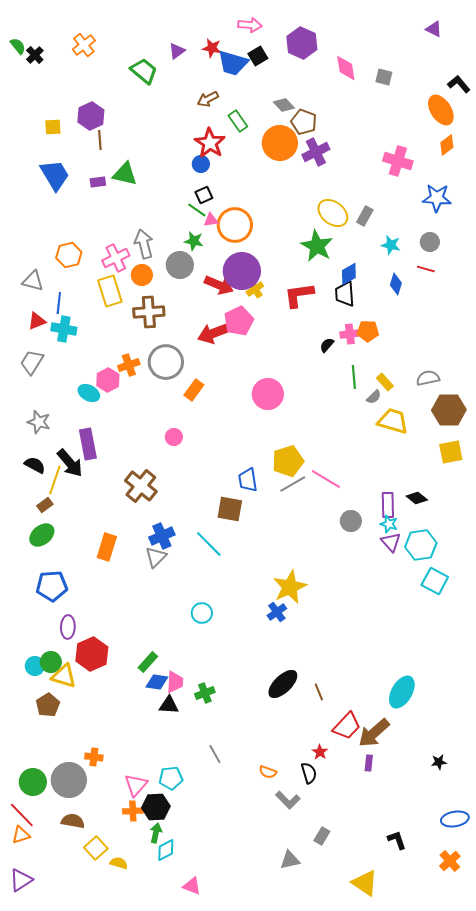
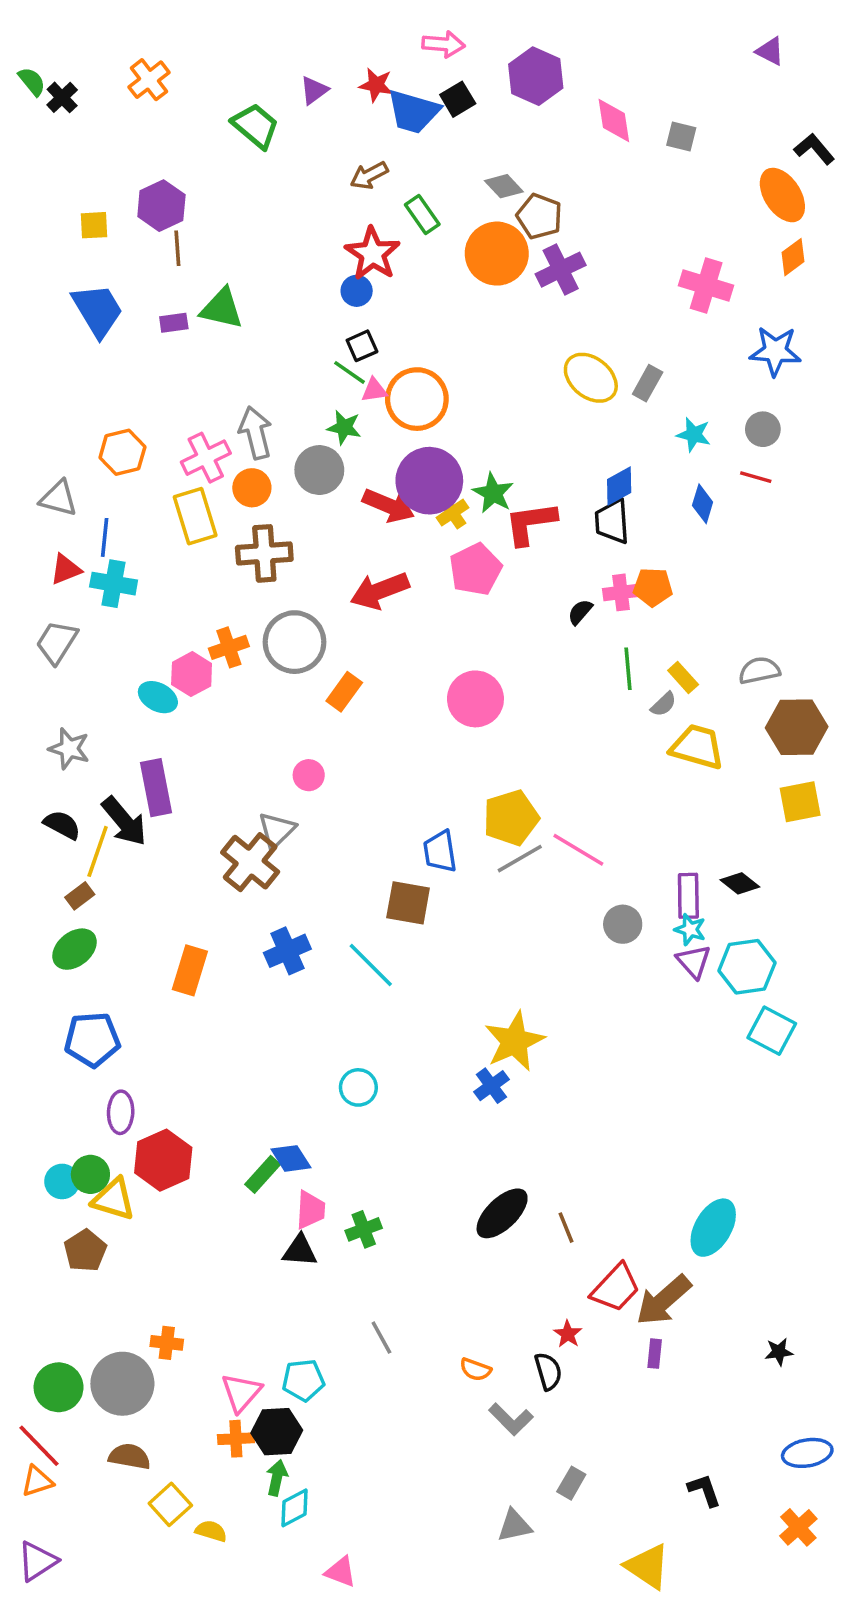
green star: (317, 246) -> (493, 493), moved, size x0.7
pink pentagon: (239, 321) -> (475, 569), moved
gray triangle: (156, 557) -> (277, 830), moved
blue diamond: (157, 682) -> (291, 1158), moved, turned 50

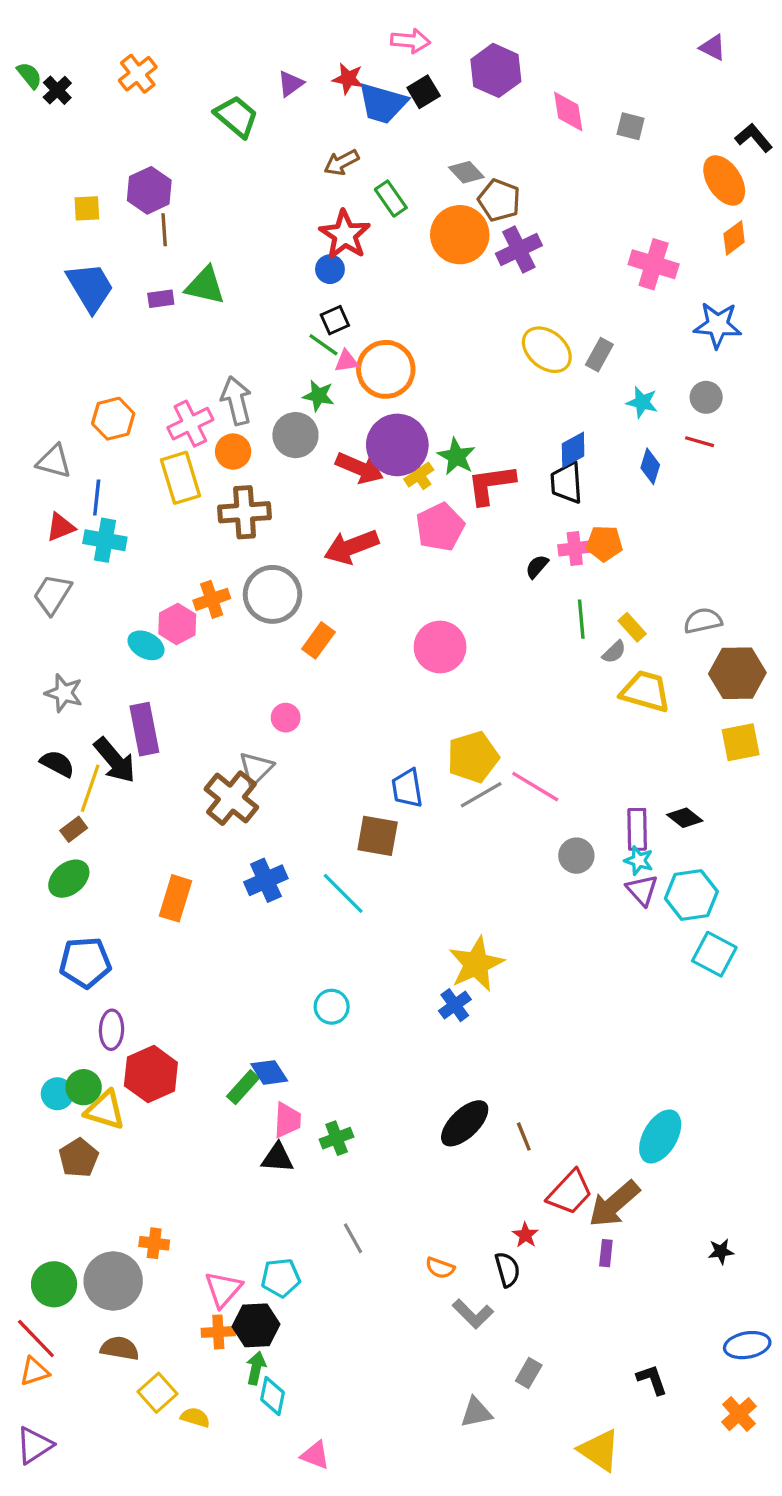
cyan diamond: (294, 1508) -> (272, 1396), turned -51

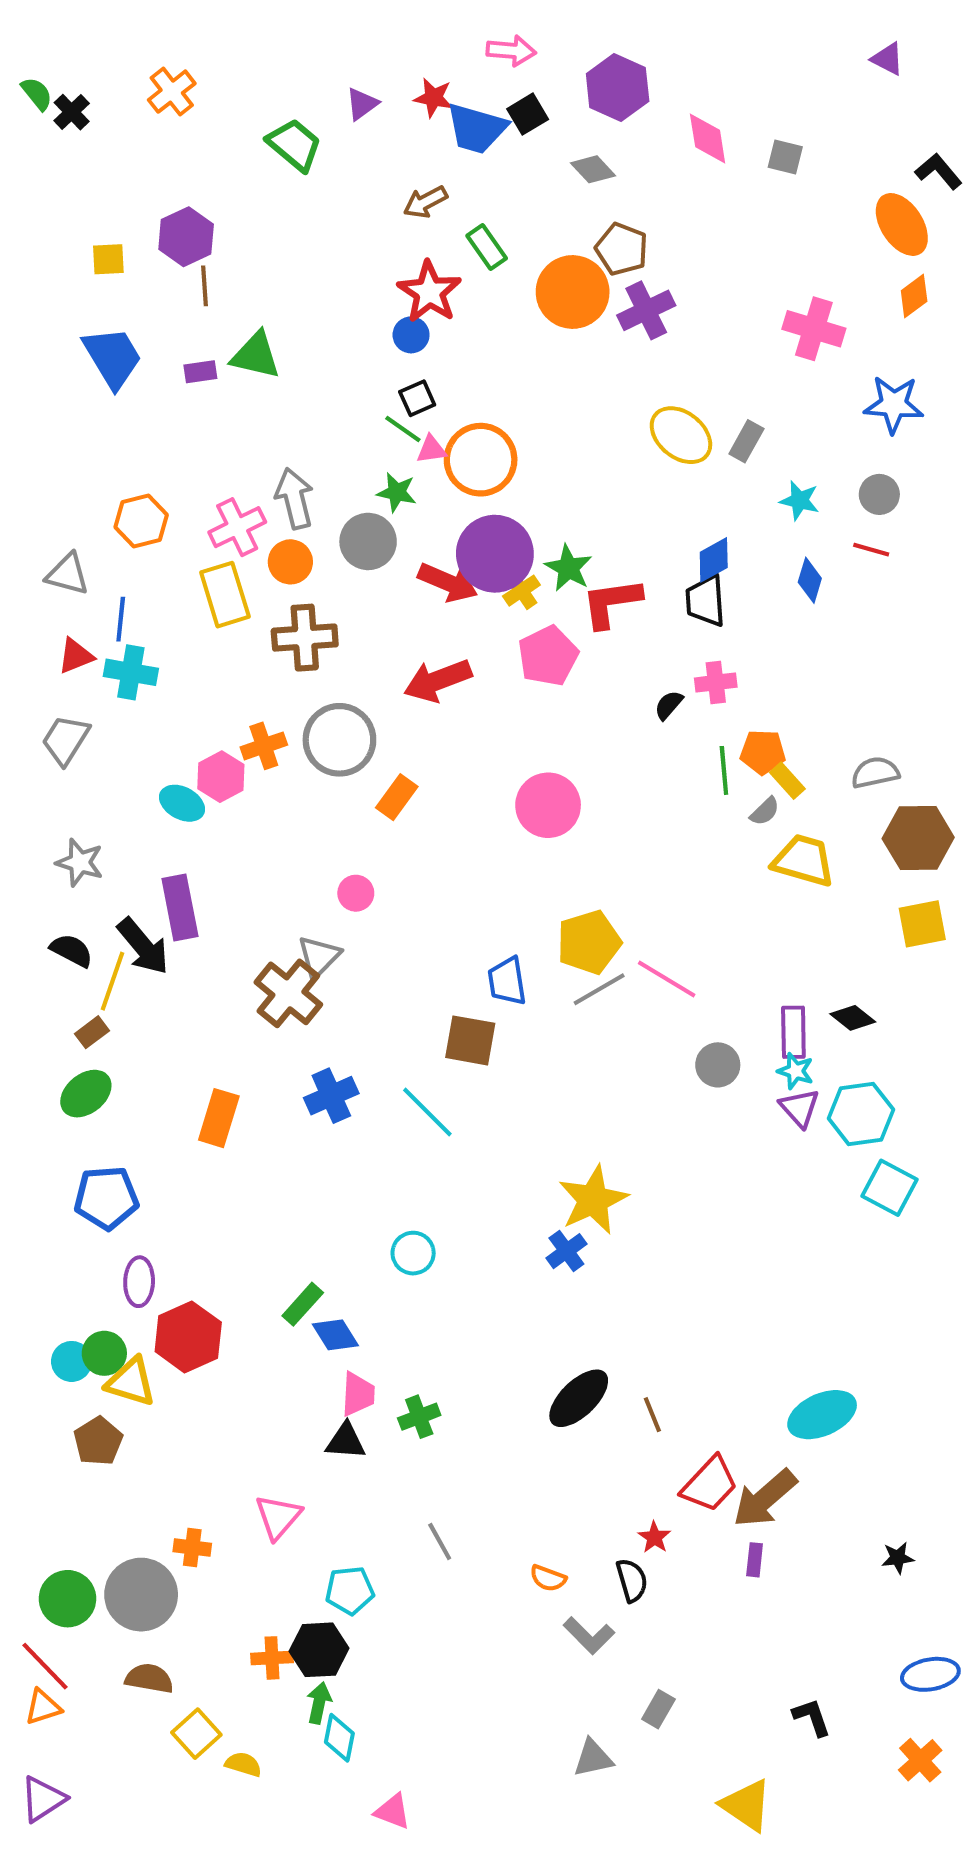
gray diamond: (466, 172) -> (593, 169), moved
orange pentagon: (604, 543) -> (763, 752), moved
green rectangle: (243, 1087) -> (303, 1304), moved
cyan ellipse: (660, 1136) -> (822, 1415), turned 36
pink triangle: (223, 1289) -> (278, 1517), moved

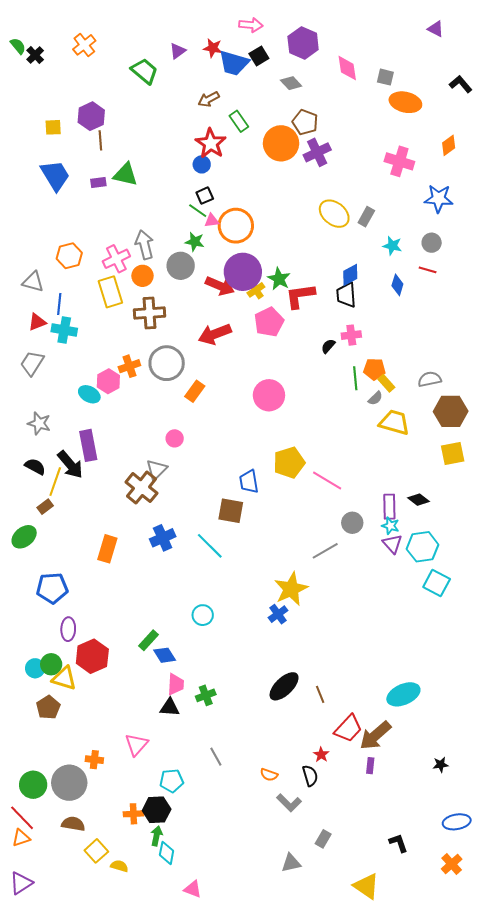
orange ellipse: (902, 224) -> (405, 102), moved, turned -44
gray line: (599, 989) -> (325, 551), moved
green ellipse: (86, 1094) -> (24, 537), moved

